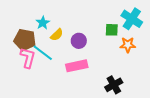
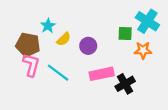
cyan line: (43, 53) -> (58, 73), moved
pink rectangle: (77, 66) -> (102, 74), moved
black cross: (114, 85) -> (125, 84), moved

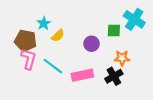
purple circle: (88, 46) -> (92, 44), moved
orange star: (143, 50) -> (122, 58), moved
pink rectangle: (102, 74) -> (82, 75), moved

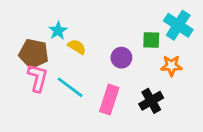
yellow semicircle: (58, 36) -> (77, 47), turned -104
orange star: (122, 58) -> (171, 66), moved
pink rectangle: (82, 75) -> (109, 100), turned -60

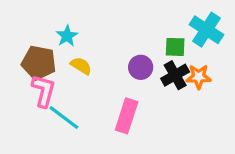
yellow semicircle: (77, 47) -> (81, 66), moved
cyan line: (70, 87) -> (64, 117), moved
black cross: (151, 101) -> (175, 75), moved

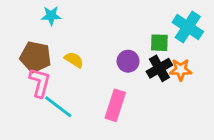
cyan star: (67, 36) -> (51, 16), moved, turned 30

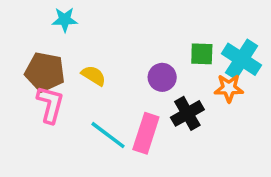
cyan cross: (188, 27) -> (242, 59), moved
black cross: (159, 68) -> (187, 113), moved
cyan line: (58, 107) -> (108, 135), moved

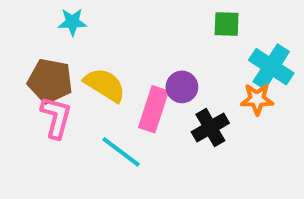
green square: (202, 54) -> (227, 24), moved
yellow semicircle: (94, 76) -> (105, 85), size x1.5
pink rectangle: (146, 133) -> (154, 109), moved

